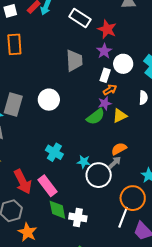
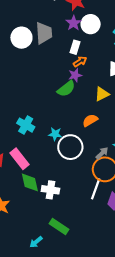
white circle: (123, 64) -> (91, 24), moved
white circle: (49, 100) -> (21, 38), moved
yellow triangle: (120, 116) -> (102, 94), moved
gray arrow: (115, 162) -> (102, 153), moved

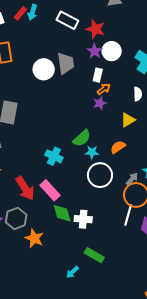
green semicircle: (66, 89) -> (82, 138), moved
cyan star: (55, 134) -> (92, 152), moved

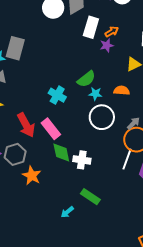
white rectangle: (98, 75) -> (91, 27), moved, size x1.5
orange semicircle: (118, 147) -> (122, 90), turned 35

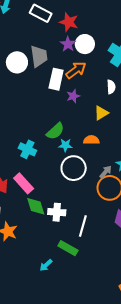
orange arrow: (112, 32) -> (76, 70), moved, size x1.5
white line: (127, 159) -> (83, 226), moved

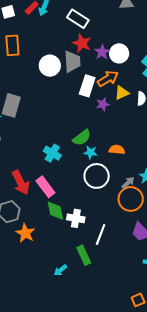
red star: (69, 22) -> (82, 43), moved
yellow triangle: (101, 113) -> (122, 93), moved
green rectangle: (68, 248) -> (84, 255), turned 30

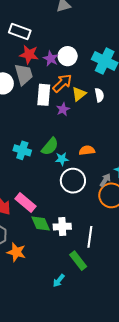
cyan cross: (52, 153) -> (22, 150), moved

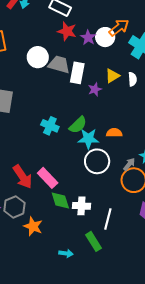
gray trapezoid: (24, 74) -> (59, 64), moved, turned -65
orange arrow: (62, 83) -> (119, 28), moved
cyan star: (62, 159) -> (88, 139), size x1.5
cyan arrow: (59, 281) -> (66, 253), moved, turned -128

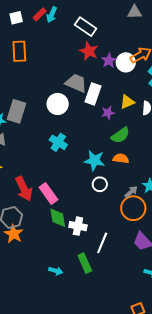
white circle: (38, 57) -> (58, 104), moved
green semicircle: (78, 125) -> (120, 135), moved
white circle: (97, 161) -> (100, 184), size x0.6
orange star: (33, 226) -> (14, 234), moved

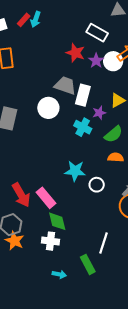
white rectangle: (86, 27) -> (97, 33), moved
cyan cross: (58, 142) -> (83, 127), moved
cyan star: (94, 161) -> (75, 171), moved
white cross: (78, 226) -> (51, 241), moved

